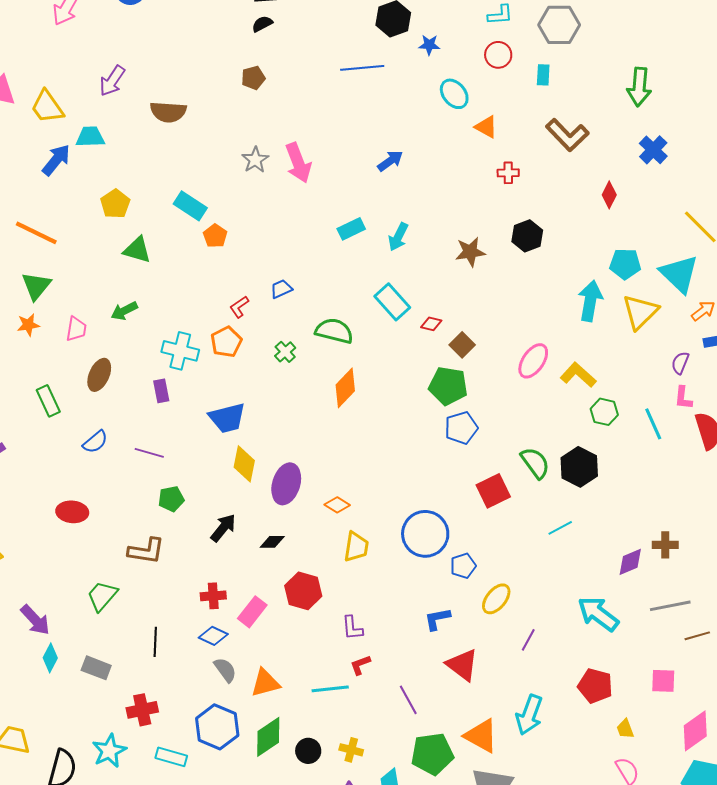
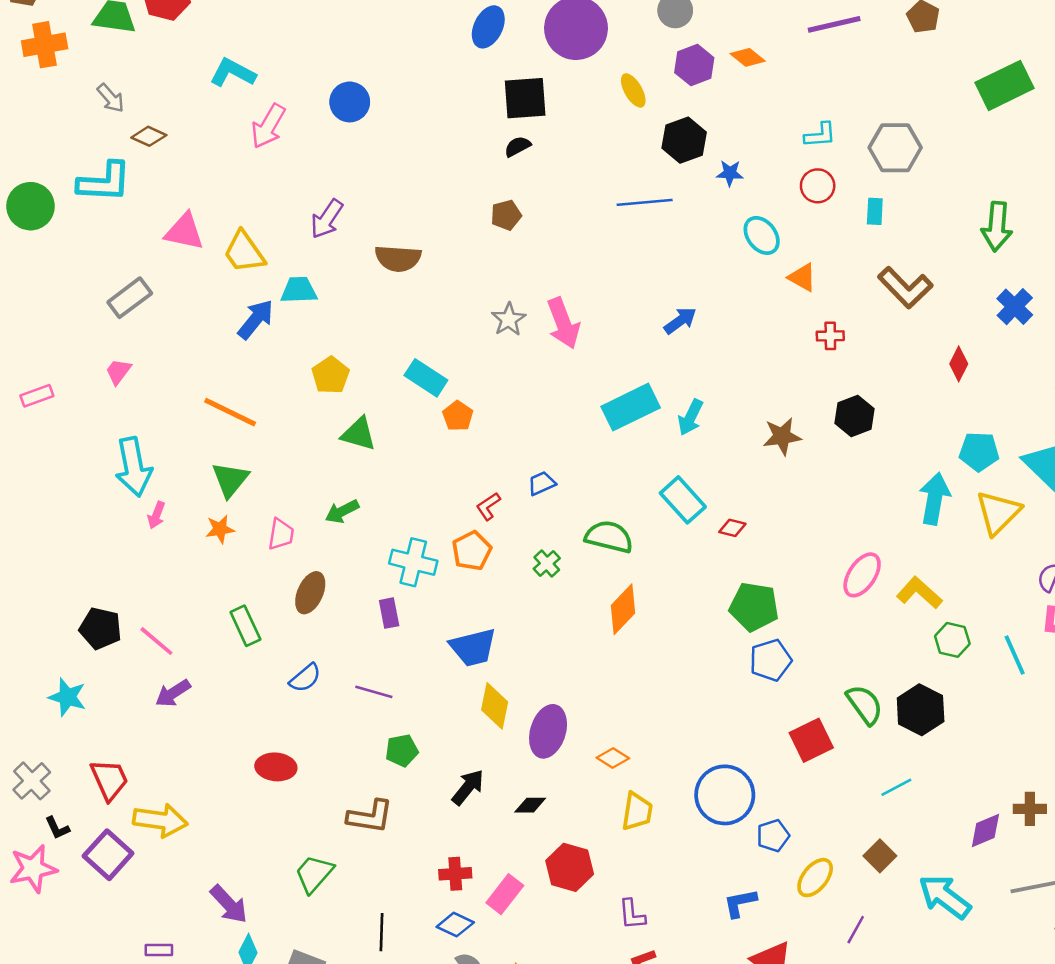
cyan rectangle: (351, 229) -> (631, 407), size x1.6
brown square: (462, 345) -> (880, 856), moved

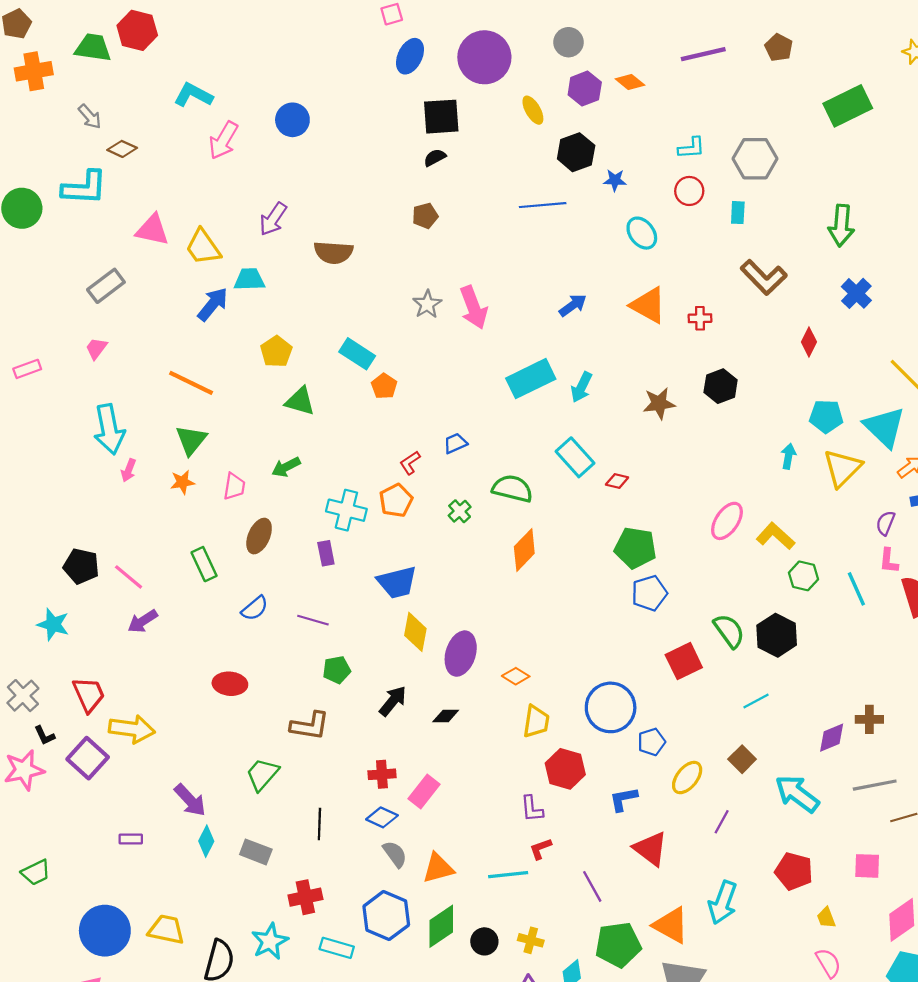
orange triangle: (802, 277) -> (648, 305), moved, size x1.5
cyan arrow: (935, 499) -> (788, 456), size x0.6
red hexagon: (570, 867) -> (565, 769), moved

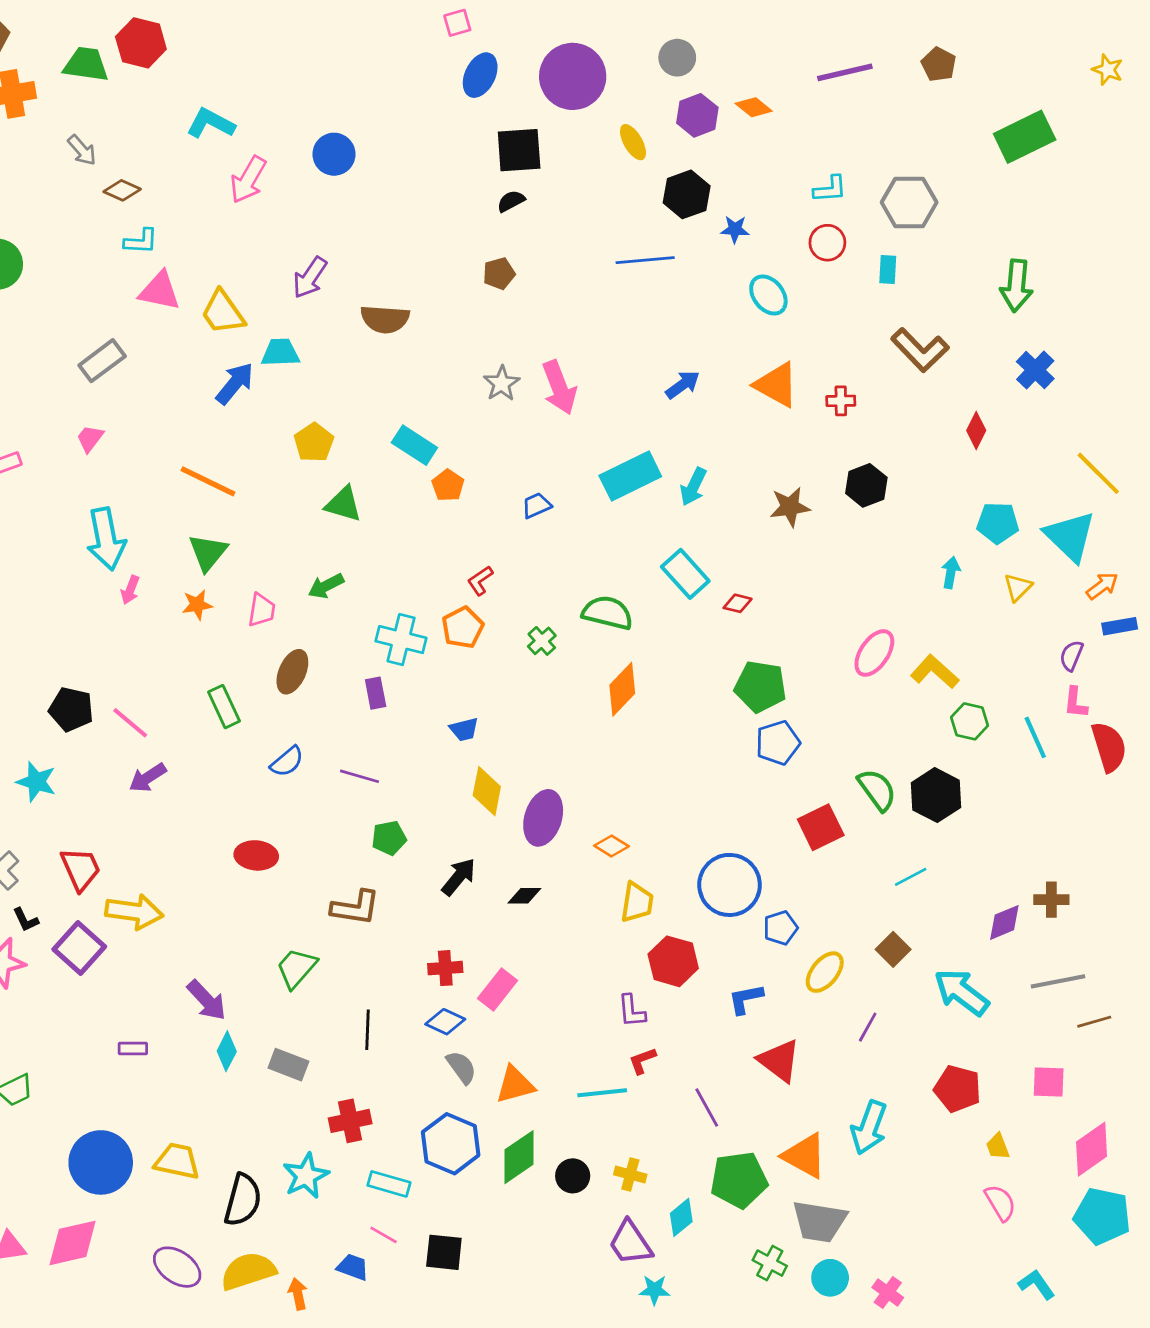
cyan L-shape: (84, 188) -> (141, 241), moved, size x0.6
blue trapezoid: (455, 443) -> (536, 505), moved
yellow triangle: (842, 468) -> (1018, 587), size x0.6
blue trapezoid: (397, 582) -> (464, 729), size x0.6

